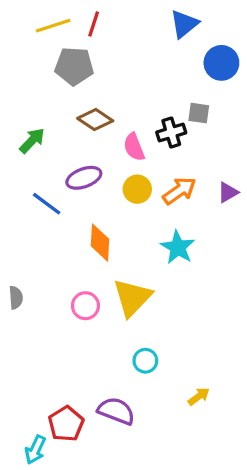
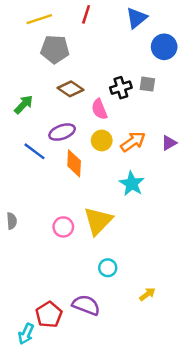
red line: (94, 24) -> (86, 14), moved
black cross: (171, 132) -> (121, 88), moved
orange diamond: (100, 243) -> (74, 163), moved

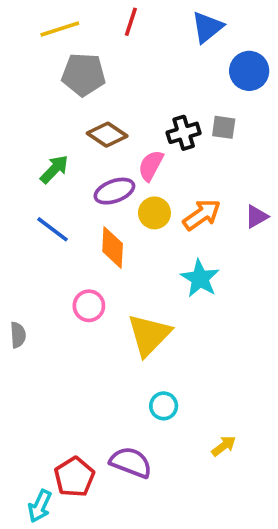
green arrow: (24, 104) -> (54, 169), moved
pink semicircle: (99, 109) -> (151, 166), turned 50
purple ellipse: (62, 132) -> (114, 191), moved
pink circle: (63, 227) -> (89, 306), moved

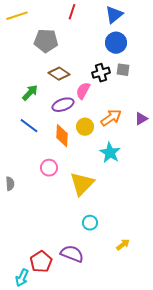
yellow line: (60, 29) -> (17, 16), moved
blue circle: (249, 71) -> (116, 43), moved
yellow circle: (154, 213) -> (85, 127), moved

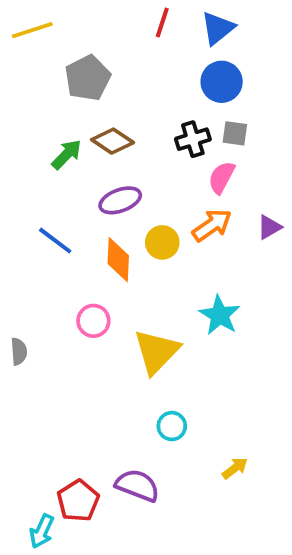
red line: (72, 12) -> (162, 22), moved
gray pentagon: (46, 41) -> (88, 78), turned -30
pink semicircle: (83, 91) -> (222, 177), moved
green arrow: (30, 93) -> (67, 154), moved
cyan star: (110, 153) -> (220, 315), moved

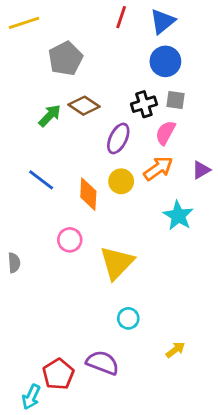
purple ellipse: (120, 200) -> (118, 138), moved, turned -44
cyan star: (220, 315) -> (178, 216), moved

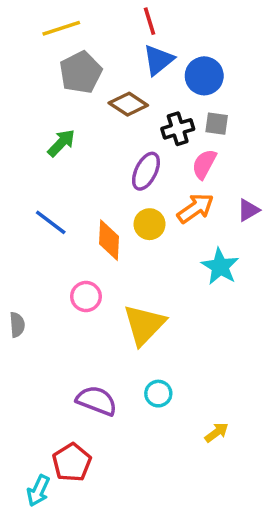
red line: (121, 17) -> (150, 21), turned -35
blue triangle: (163, 21) -> (158, 60), moved
yellow line: (24, 23) -> (61, 28), moved
brown diamond: (84, 106) -> (128, 104), moved
purple semicircle: (103, 363) -> (97, 401), moved

